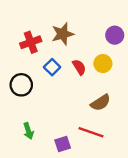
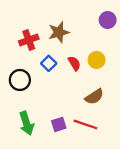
purple circle: (115, 35) -> (108, 20), moved
green arrow: (28, 131) -> (27, 123), size x1.5
purple square: (63, 144) -> (59, 124), moved

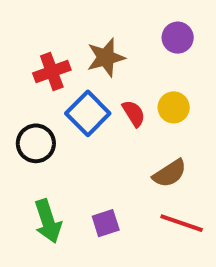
purple circle: (108, 20) -> (178, 38), moved
blue square: (49, 63) -> (88, 113), size x1.5
red line: (85, 124) -> (182, 223), moved

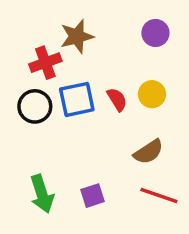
brown star: (106, 58) -> (77, 36), moved
blue square: (88, 113) -> (77, 99), turned 33
black circle: (36, 143) -> (35, 106), moved

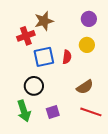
yellow circle: (152, 94) -> (87, 45), moved
red semicircle: (117, 99) -> (67, 57), turned 40
black circle: (35, 106) -> (34, 86), moved

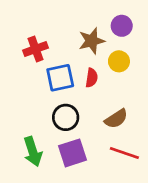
brown star: (44, 21) -> (92, 41), moved
black circle: (34, 86) -> (66, 117), moved
purple square: (53, 112) -> (72, 153), size x1.5

